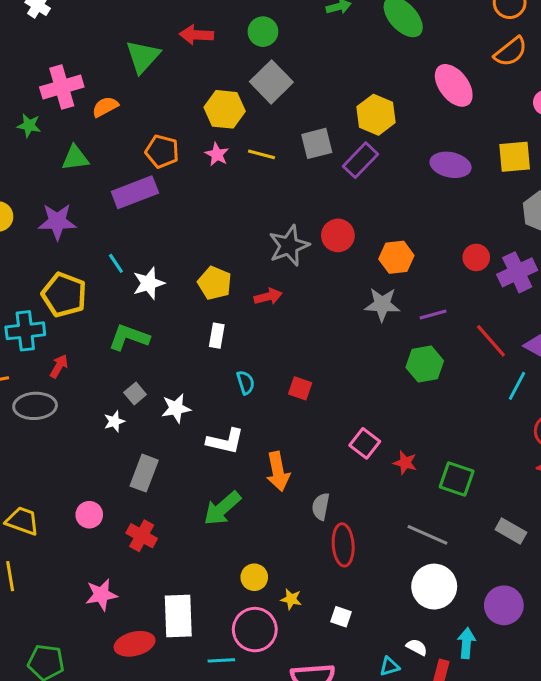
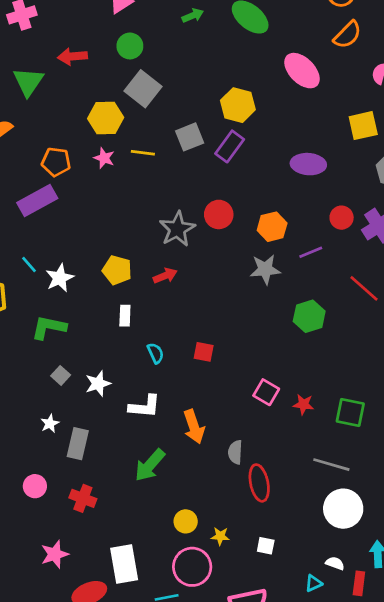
purple ellipse: (451, 165) -> (308, 164), moved
purple line: (433, 315) -> (311, 252), moved
white star: (114, 421) -> (50, 423), moved

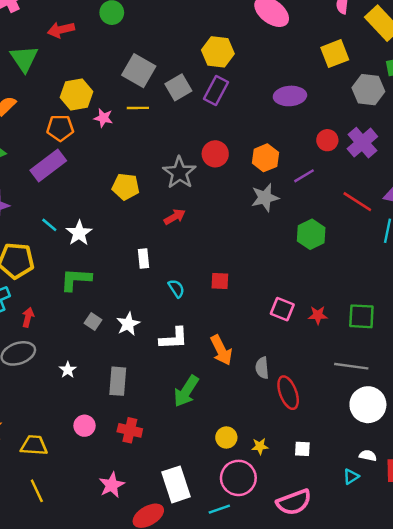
gray square: (143, 89) -> (139, 71), moved
yellow hexagon: (106, 118) -> (76, 95), moved
yellow pentagon: (117, 270) -> (126, 187), moved
white star: (50, 423) -> (68, 370), moved

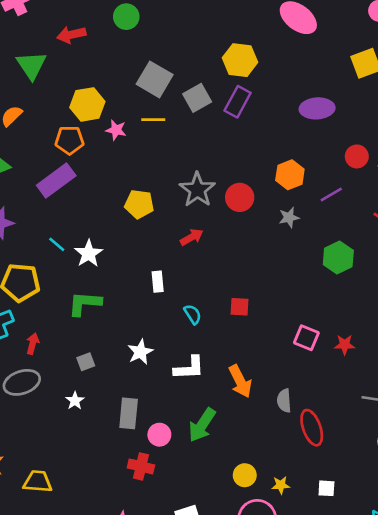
red circle: (215, 154) -> (240, 197), moved
gray star: (265, 198) -> (289, 217), size x0.7
gray square: (93, 322) -> (86, 362), moved, turned 35
pink circle: (84, 426) -> (159, 435), moved

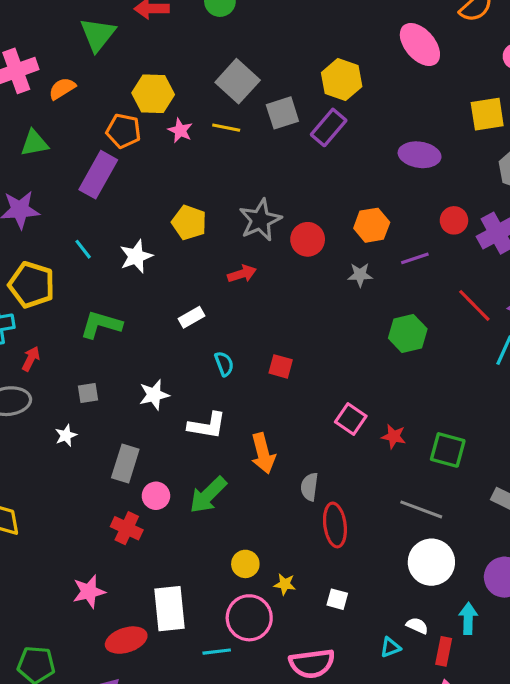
purple rectangle: (56, 181) -> (98, 175), turned -36
white star: (89, 254) -> (136, 256), moved
white rectangle: (158, 282) -> (191, 317), turned 54

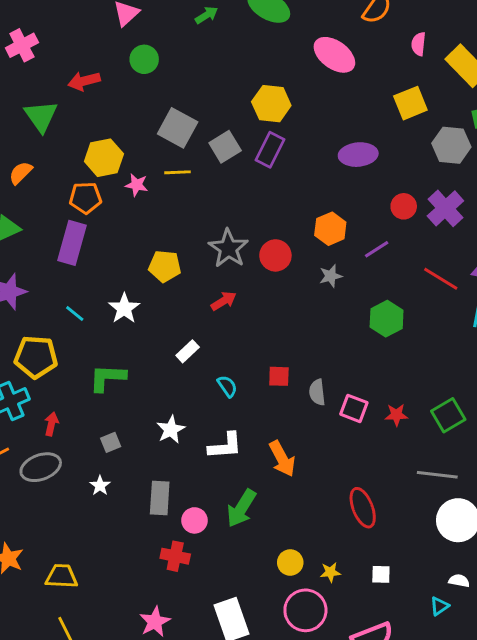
green square: (448, 450) -> (448, 415), turned -32
gray semicircle: (309, 487) -> (317, 392), moved

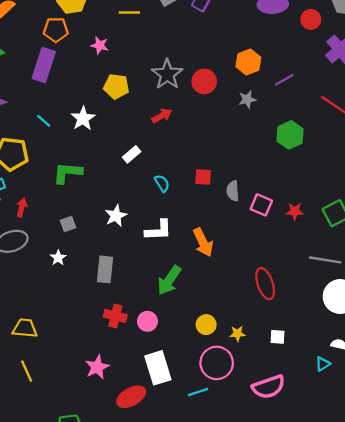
pink star: (137, 185) -> (100, 45), moved
red circle: (404, 206) -> (311, 19), moved
pink circle: (194, 520) -> (147, 321), moved

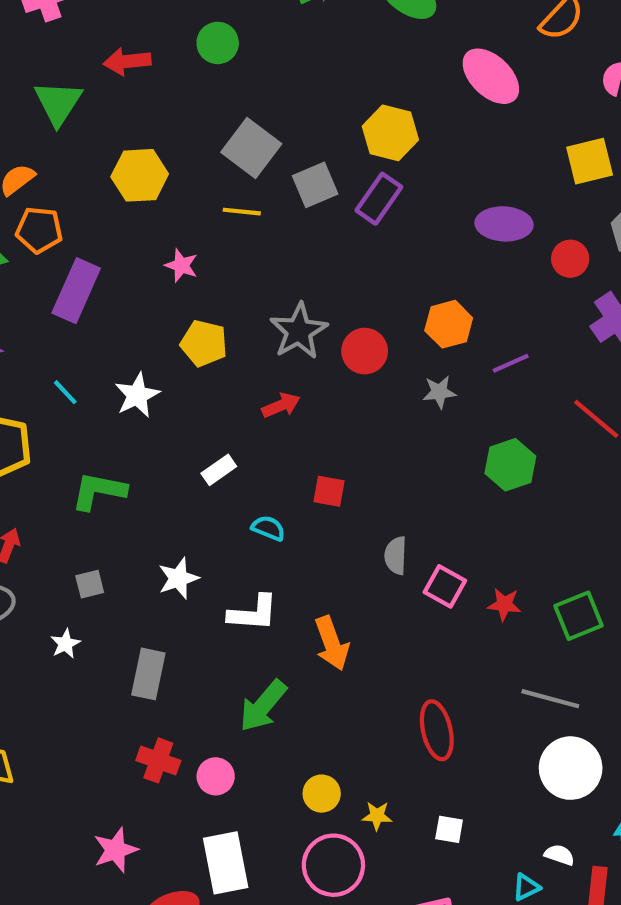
orange pentagon: (56, 30) -> (39, 230), moved
red square: (203, 177) -> (329, 491), moved
cyan semicircle: (162, 183) -> (268, 528), turned -42

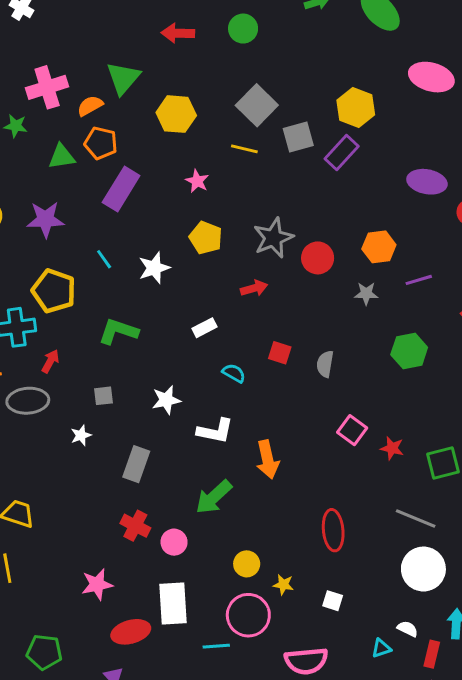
pink ellipse: (491, 76) -> (431, 77), turned -36
green triangle: (58, 103) -> (123, 78), moved
gray semicircle: (396, 556) -> (325, 364), moved

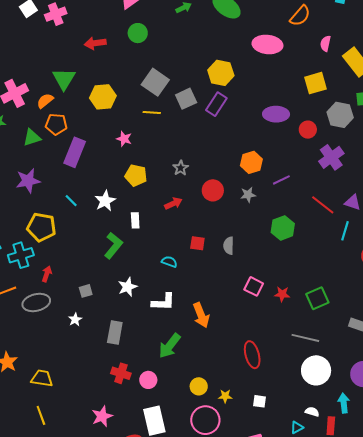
gray star: (273, 238) -> (181, 168), size x0.6
red circle: (318, 258) -> (213, 190), moved
white rectangle: (204, 328) -> (135, 220), moved, turned -56
green L-shape: (118, 331) -> (113, 246), moved, turned 120

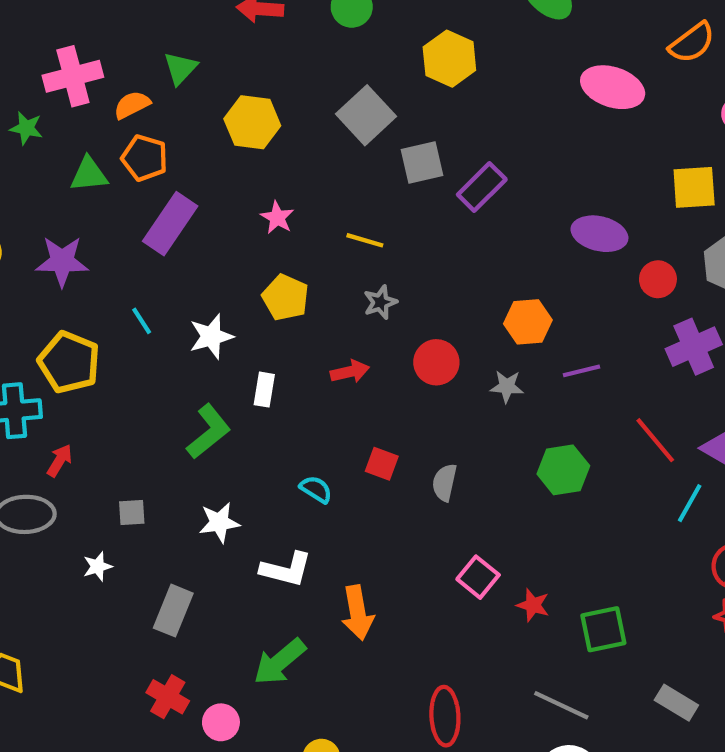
yellow hexagon: (221, 73) -> (449, 59), moved
green triangle: (64, 79) -> (180, 68), size x0.7
yellow line: (152, 112) -> (365, 240), moved

